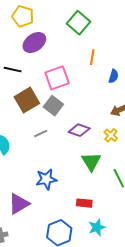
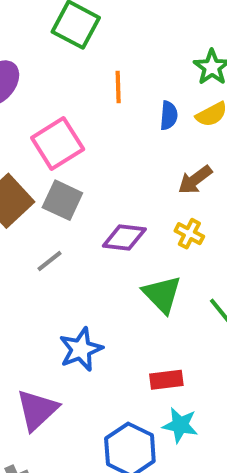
cyan star: (97, 227) -> (180, 425), moved, turned -30

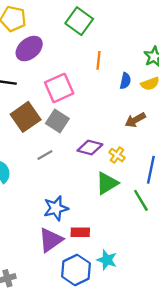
yellow cross: (189, 234) -> (117, 155), moved
green triangle: (162, 294) -> (107, 183), turned 35
red rectangle: (166, 380) -> (80, 232), moved
purple triangle: (37, 410) -> (51, 240), moved

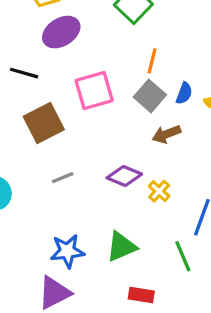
brown arrow: (135, 120) -> (166, 134), moved
gray square: (57, 121) -> (150, 96), moved
green triangle: (107, 183) -> (121, 247), moved
red rectangle: (80, 232) -> (141, 295), moved

